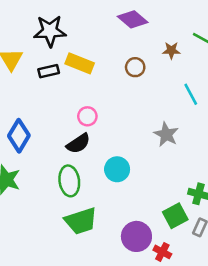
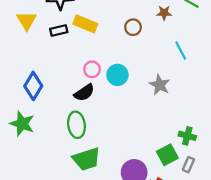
cyan circle: (117, 169) -> (118, 75), moved

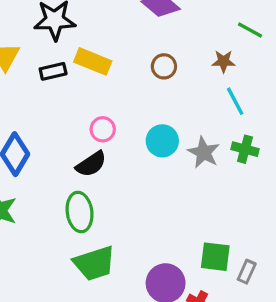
brown star: (164, 13) -> (224, 61), moved
cyan circle: (118, 75) -> (162, 141), moved
green cross: (187, 136) -> (245, 149), moved
green square: (167, 155) -> (215, 257), turned 35

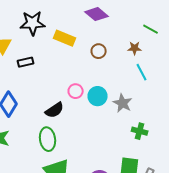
yellow rectangle: (93, 61) -> (65, 38), moved
black rectangle: (53, 71) -> (26, 62), moved
pink circle: (103, 129) -> (76, 91), moved
green cross: (245, 149) -> (140, 131), moved

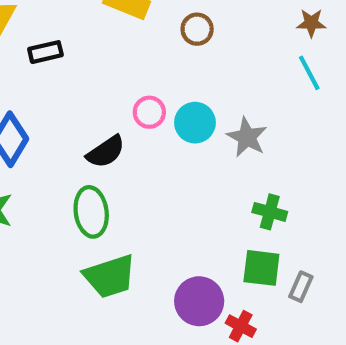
brown star: (135, 48) -> (311, 23), moved
cyan line: (142, 72) -> (309, 73), moved
green cross: (140, 131) -> (270, 212), moved

